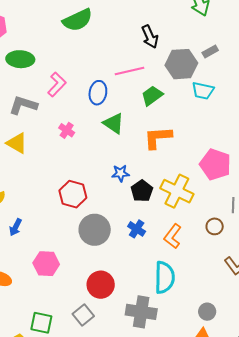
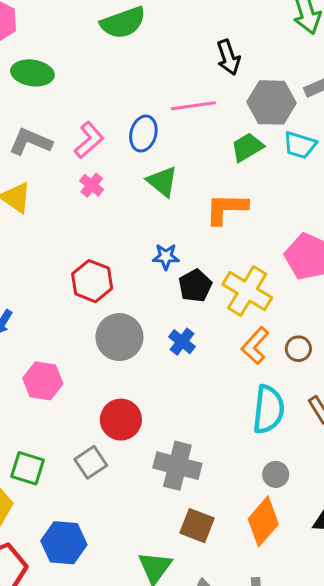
pink L-shape: (57, 84) -> (89, 140), moved
green trapezoid: (152, 96) -> (247, 147), moved
orange L-shape: (173, 236) -> (255, 346), moved
cyan semicircle: (164, 277) -> (268, 409), moved

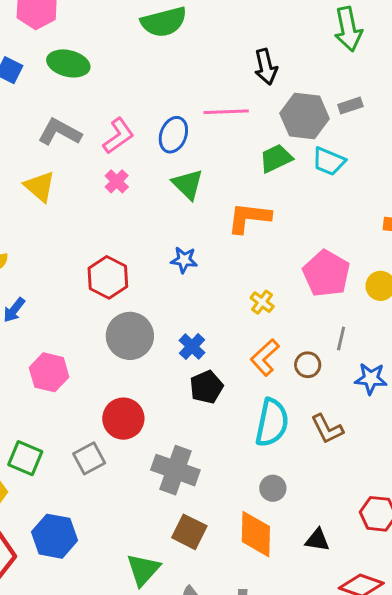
black pentagon: (195, 286) -> (206, 387), moved
yellow cross: (247, 291) -> (262, 302), size x0.5
orange diamond: (263, 521) -> (256, 534), turned -45

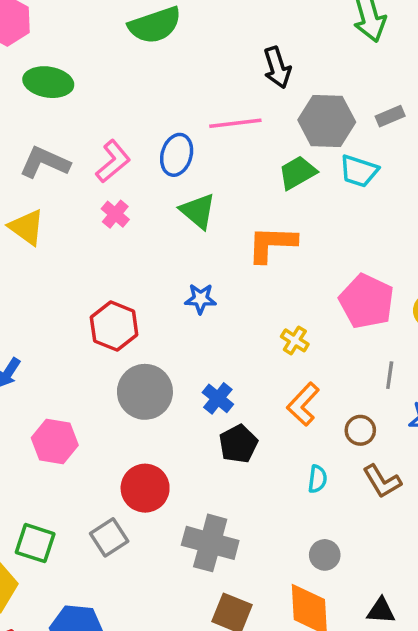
gray rectangle: (350, 106) -> (390, 116), moved
brown circle: (308, 365) -> (360, 430), moved
cyan semicircle: (272, 423) -> (317, 479), size x0.5

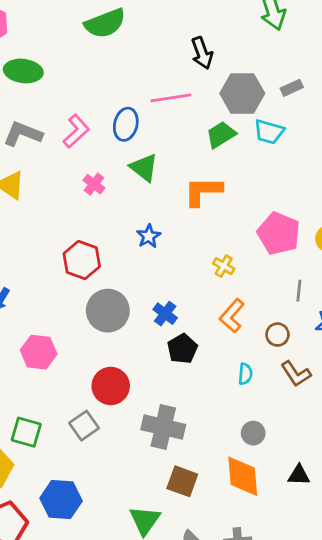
pink cross: (115, 214) -> (94, 184), moved
blue star: (200, 299) -> (149, 236), turned -30

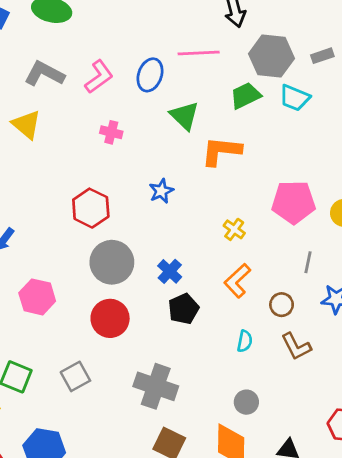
green triangle: (144, 168) -> (184, 116), moved
pink cross: (94, 184) -> (111, 132), turned -30
pink pentagon: (279, 233) -> (294, 202), turned -30
red circle: (111, 386) -> (110, 318), moved

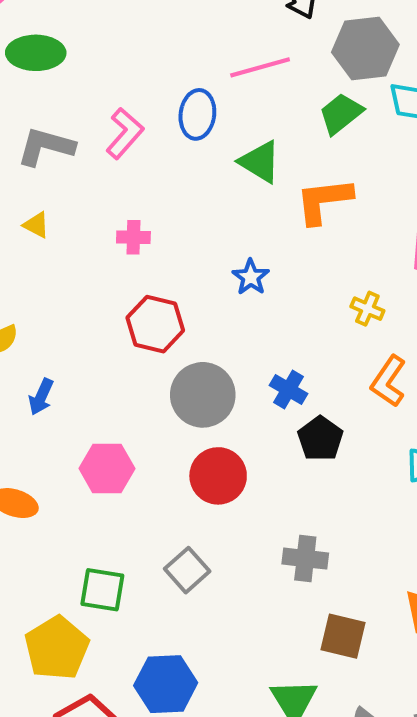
yellow triangle: (26, 125) -> (36, 225), size x0.6
pink cross: (111, 132) -> (133, 237), moved
gray cross: (156, 386) -> (305, 559), size x0.7

